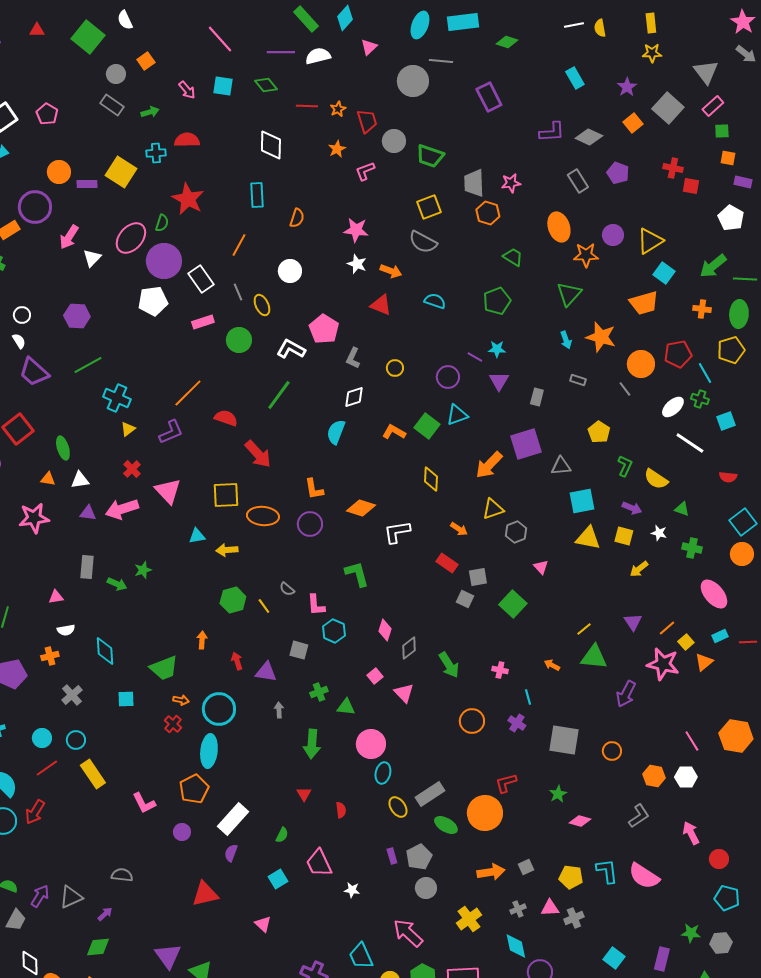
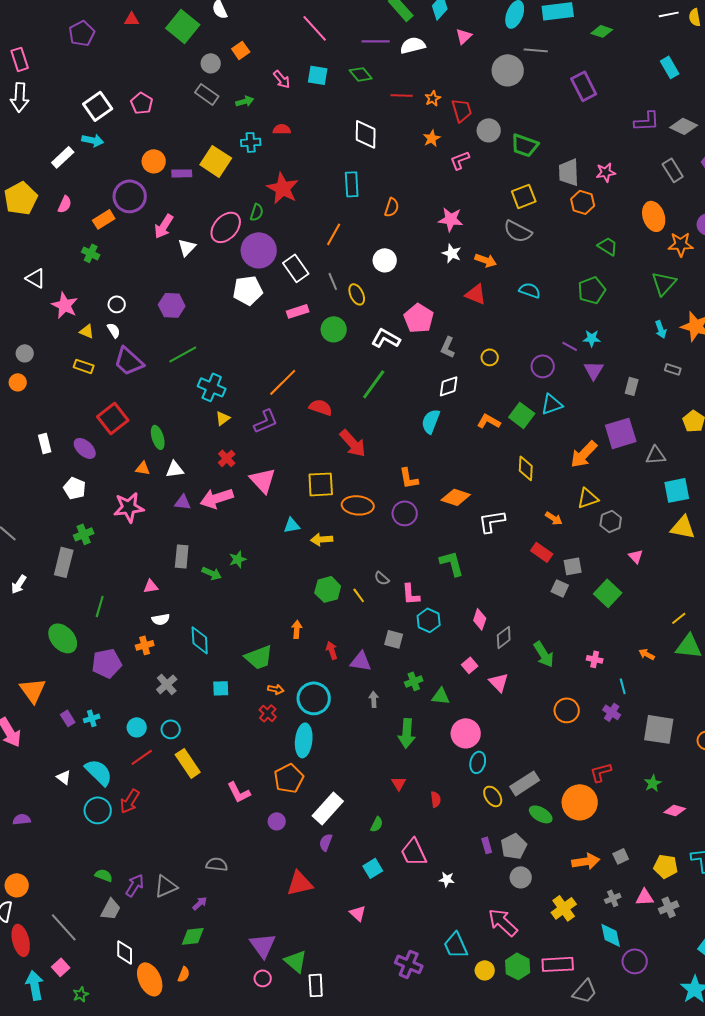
red semicircle: (187, 140) -> (282, 129), size x0.7

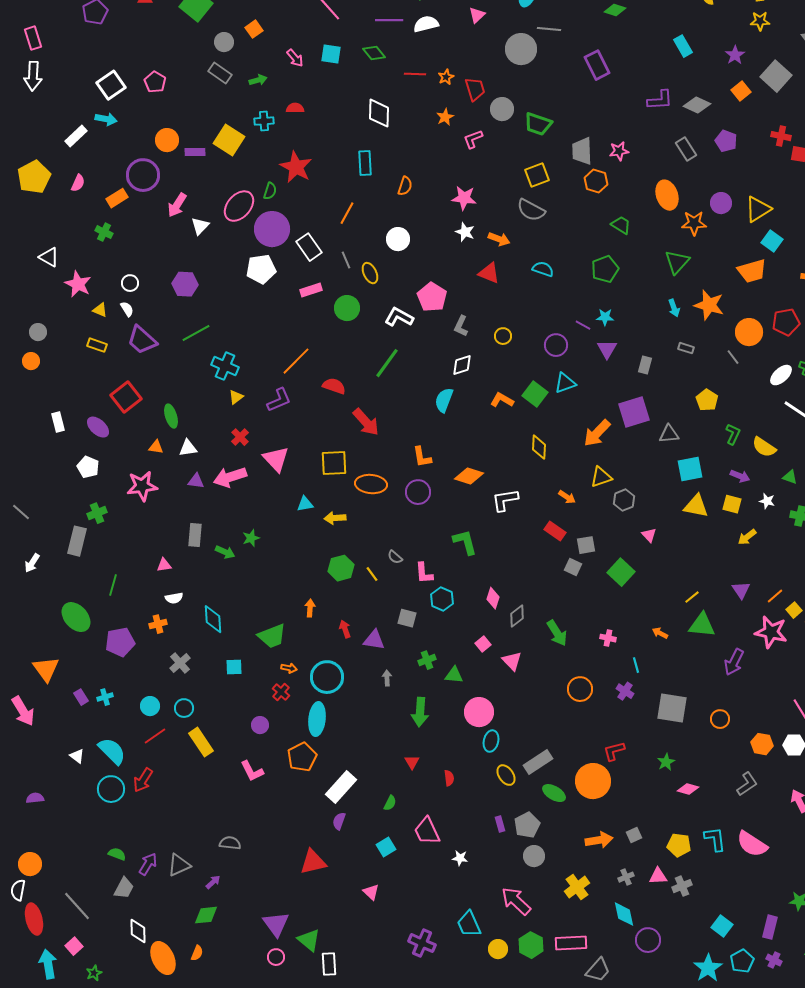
purple circle: (277, 821) -> (260, 725), moved

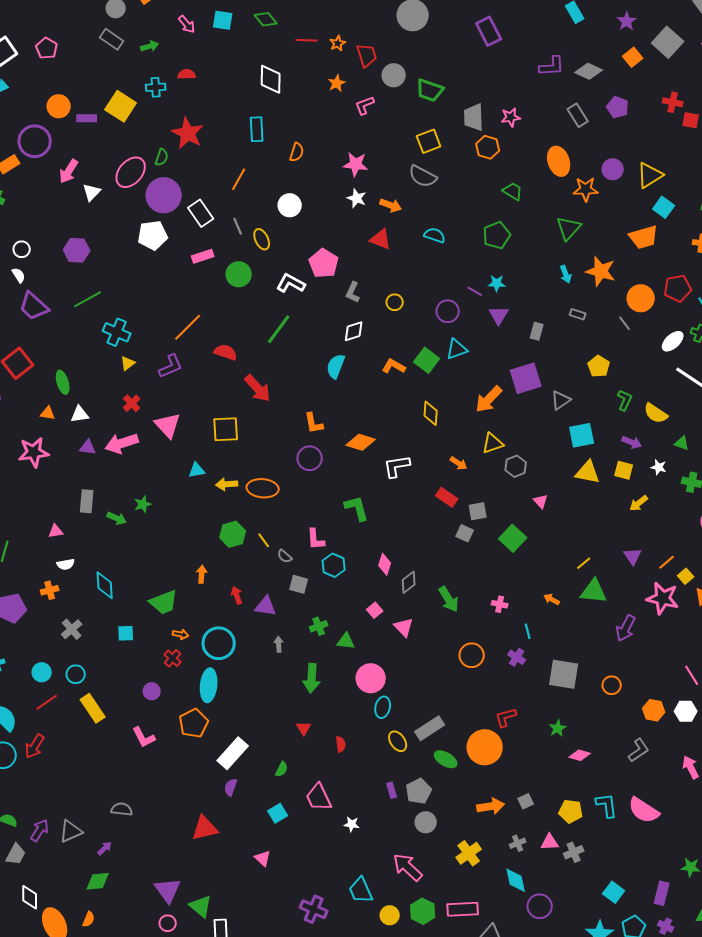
gray triangle: (669, 434) -> (561, 400), turned -30
orange ellipse: (371, 484) -> (263, 488), moved
gray semicircle: (395, 557) -> (285, 556), moved

